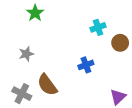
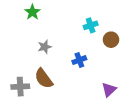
gray star: (26, 54) -> (45, 47), moved
gray cross: (22, 94) -> (20, 87), turned -30

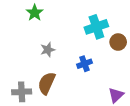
cyan cross: (91, 25) -> (96, 27), size x1.5
brown semicircle: (44, 78) -> (47, 83), turned 60

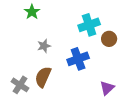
blue cross: (85, 64) -> (78, 59), size x1.5
gray cross: (22, 92) -> (20, 85), turned 36

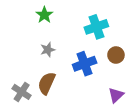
green star: (32, 12) -> (44, 15), moved
brown circle: (109, 39) -> (116, 55), moved

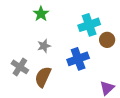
brown circle: (116, 55) -> (107, 40), moved
gray cross: (22, 92) -> (20, 67), moved

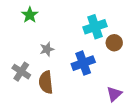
green star: (41, 14) -> (30, 15), moved
brown semicircle: (43, 77) -> (46, 82), turned -30

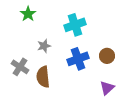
cyan cross: (95, 27) -> (75, 25), moved
brown circle: (114, 43) -> (107, 56), moved

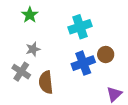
gray star: (44, 46) -> (33, 49), moved
brown circle: (107, 56) -> (106, 54), moved

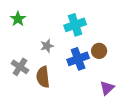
green star: (30, 15) -> (18, 19), moved
gray star: (33, 49) -> (47, 46), moved

